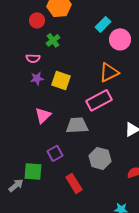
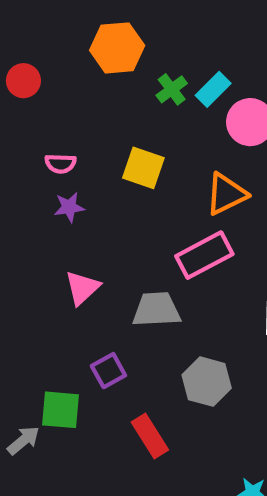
red circle: (37, 20) -> (23, 81), moved
green cross: (53, 40) -> (172, 89), moved
yellow square: (61, 80) -> (143, 168), moved

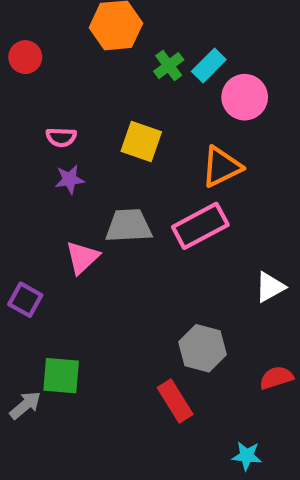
gray trapezoid: (156, 310) -> (129, 226), moved
purple square: (108, 371) -> (25, 300), moved, turned -32
red rectangle: (150, 436) -> (175, 401), moved

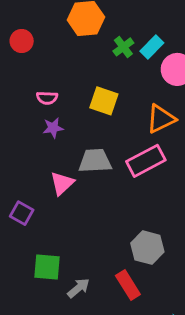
gray arrow: (25, 405) -> (78, 288), moved

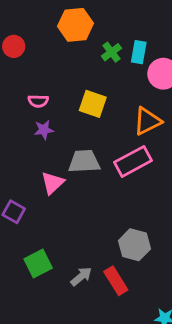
cyan rectangle: (152, 47) -> (139, 52), turned -35
green square: (47, 267) -> (38, 263), turned -32
gray arrow: (78, 288) -> (81, 276), moved

